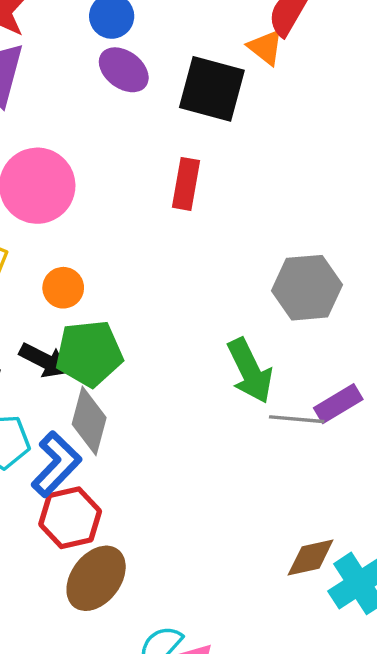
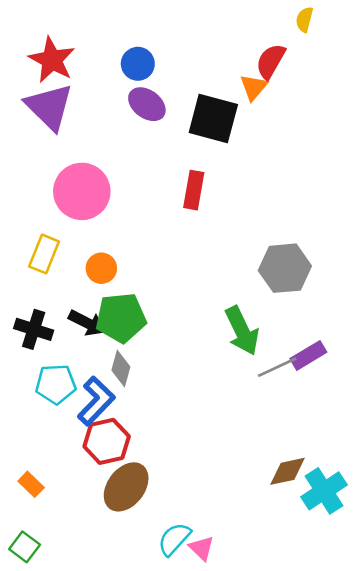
orange triangle: (266, 47) -> (254, 87), turned 32
gray line: (297, 419) -> (277, 367), turned -30
gray diamond: (89, 421) -> (121, 368), size x0.7

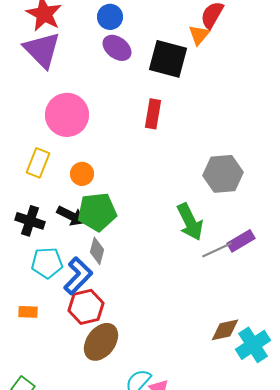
orange rectangle: (31, 484) -> (28, 312), moved, turned -42

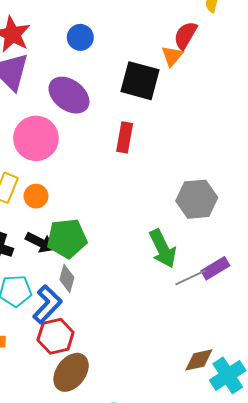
purple ellipse: (117, 48) -> (69, 95), moved, size x1.4
orange circle: (82, 174) -> (36, 196), moved

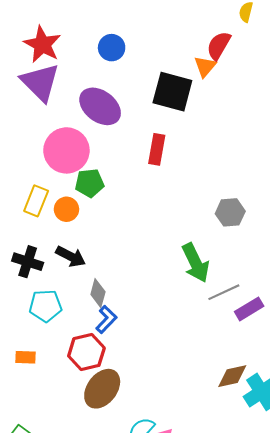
gray hexagon: (197, 199) -> (230, 212), size x0.7
green pentagon: (67, 238) -> (90, 183), moved, size x0.7
purple rectangle: (215, 268) -> (249, 309), moved
blue L-shape: (47, 304) -> (106, 319), moved, size x0.7

